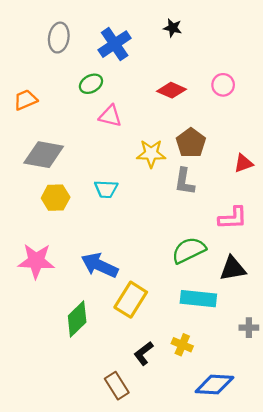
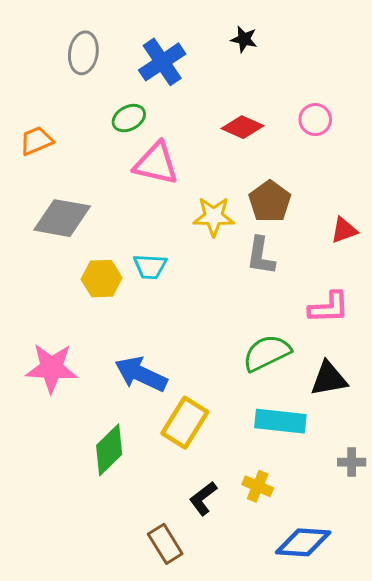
pink triangle: (110, 116) -> (156, 163), size x1.4
yellow hexagon: (56, 198) -> (102, 279), moved

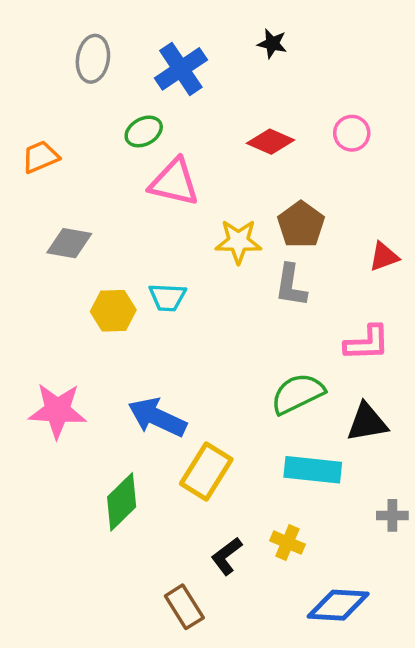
gray diamond: (62, 218) -> (69, 243), size x0.7

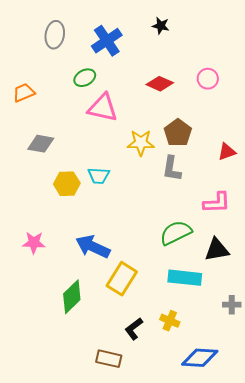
pink star: (57, 411) -> (34, 243), size x0.7
brown rectangle: (184, 607) -> (109, 359), turned -45

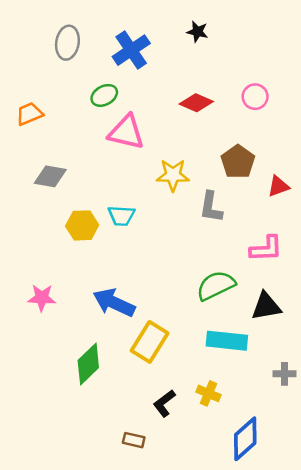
brown pentagon: (178, 133) -> (238, 162), moved
blue diamond: (200, 358) -> (245, 439), turned -45
brown rectangle: (109, 359) -> (134, 440), size x0.7

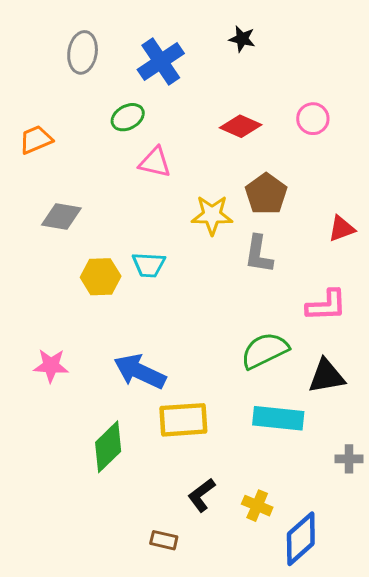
pink triangle: (126, 132) -> (155, 162), size x0.7
brown pentagon: (238, 162) -> (266, 194), moved
yellow rectangle: (150, 342) -> (183, 420), turned 54
yellow cross: (208, 393) -> (257, 506), moved

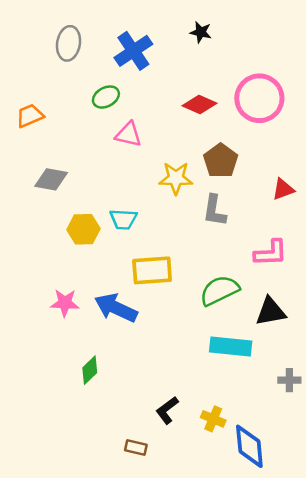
pink circle: (313, 119) -> (259, 98), size x1.8
pink star: (51, 366) -> (65, 303), moved
yellow rectangle: (183, 420) -> (152, 270), moved
green diamond: (108, 447) -> (90, 370), size x0.7
blue diamond: (301, 539) -> (249, 446), turned -54

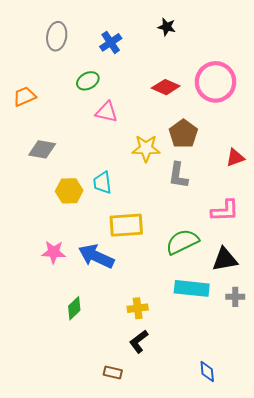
blue cross: (133, 51) -> (111, 42), size x0.7
cyan trapezoid: (123, 219) -> (102, 183), turned 80
gray cross: (289, 380) -> (235, 297), moved
yellow cross: (213, 419) -> (138, 308), moved, turned -30
blue diamond: (249, 446) -> (207, 372), size x0.6

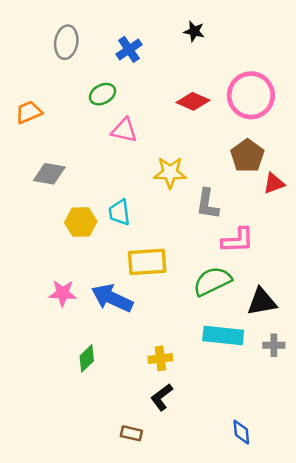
brown pentagon: (183, 134) -> (247, 156), moved
pink L-shape: (225, 211) -> (238, 240), moved

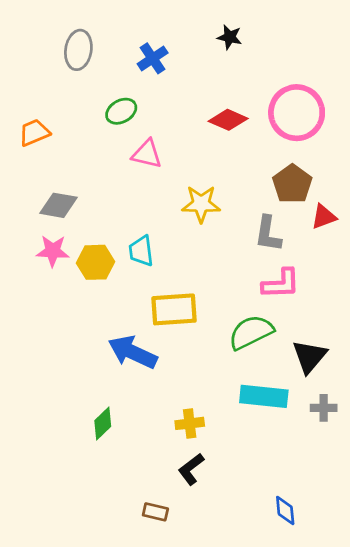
gray L-shape: (207, 204) -> (268, 234), moved
pink star: (63, 293) -> (53, 251), moved
black triangle: (262, 302) -> (309, 356), turned -40

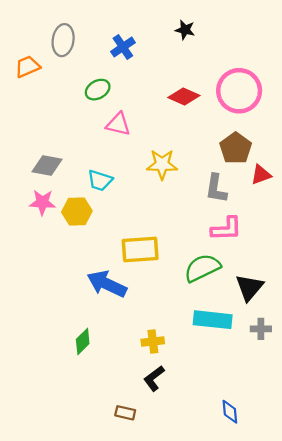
orange trapezoid: (34, 133) -> (27, 67), moved
cyan trapezoid: (141, 251) -> (100, 180), moved, turned -65

